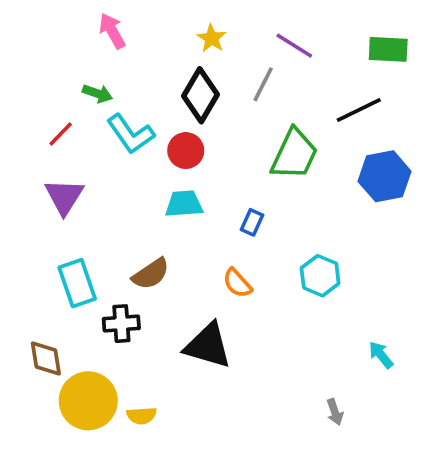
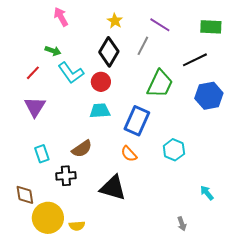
blue rectangle: (252, 222) -> (137, 121), size x2.0
cyan rectangle: (77, 283) -> (42, 154), size x0.7

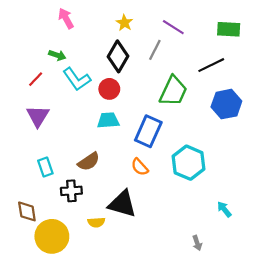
cyan hexagon: (174, 150) -> (188, 163), size x1.4
yellow semicircle: (77, 226) -> (96, 222), moved

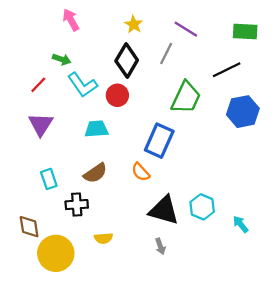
cyan trapezoid: (108, 120) -> (96, 129), moved
cyan hexagon: (188, 163) -> (202, 207), moved, size x0.7
orange semicircle: (140, 167) -> (141, 172), moved
black triangle: (122, 204) -> (164, 210), moved
gray arrow: (197, 243) -> (160, 246), moved

